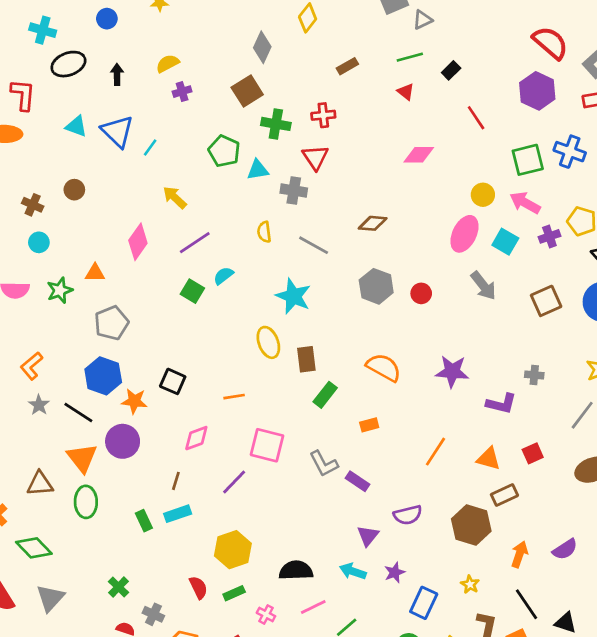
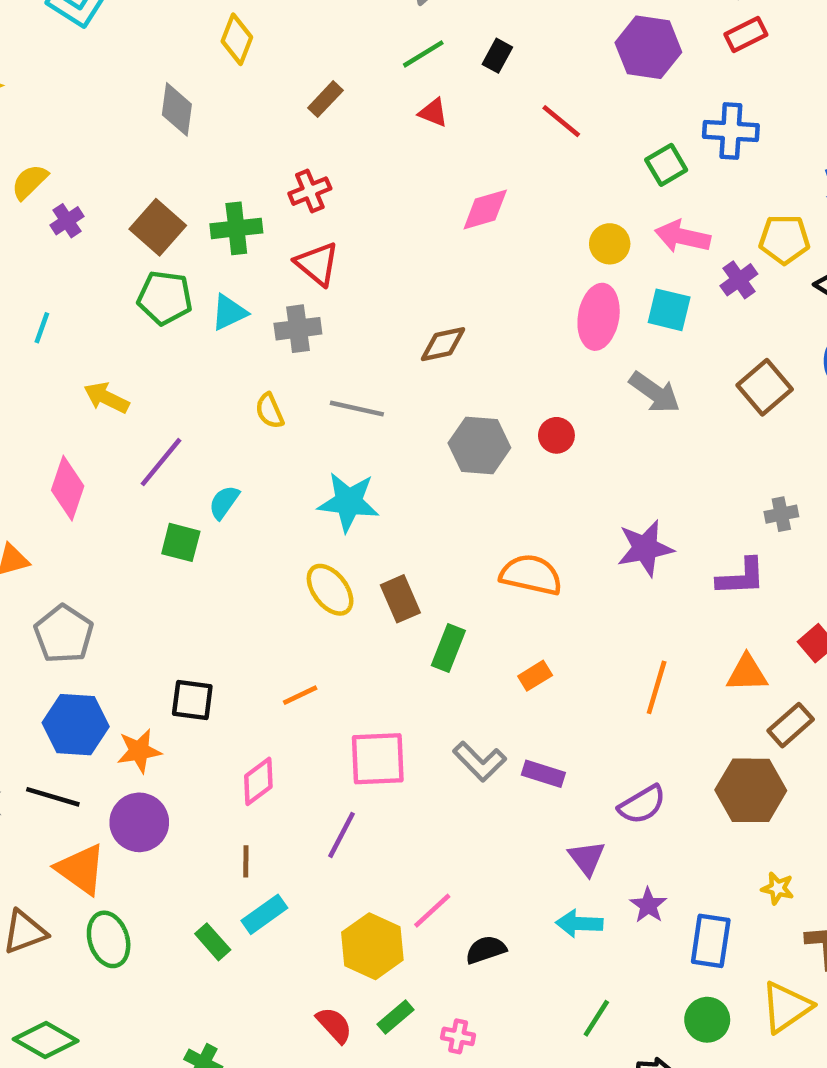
brown square: (247, 91) -> (158, 227), moved
green square: (528, 160) -> (666, 165), size x0.7
black semicircle: (296, 570) -> (486, 950), size x0.7
pink line: (313, 607) -> (432, 911), moved

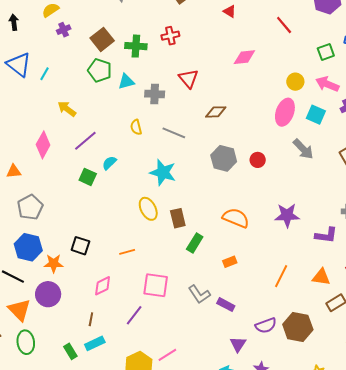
red triangle: (317, 264) -> (188, 79), moved
brown hexagon: (751, 790) -> (298, 327), moved

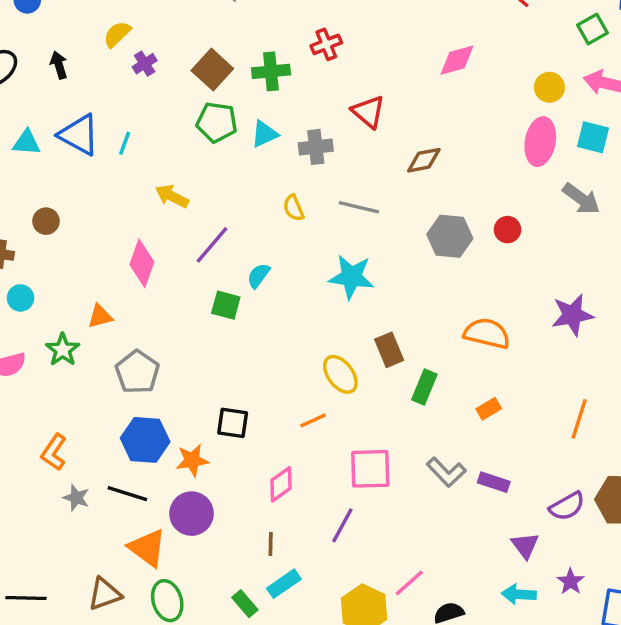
yellow ellipse: (148, 209) -> (340, 374), moved

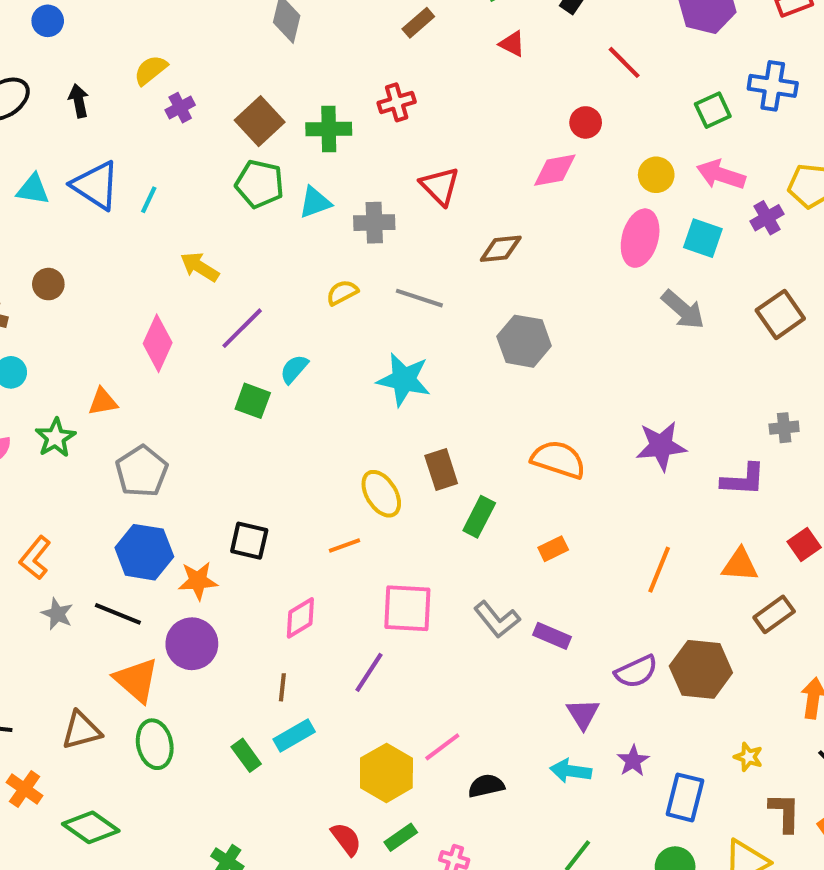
pink diamond: (457, 60) -> (555, 170), moved
yellow semicircle: (294, 208) -> (342, 293), turned 80
red circle: (507, 230) -> (586, 122), moved

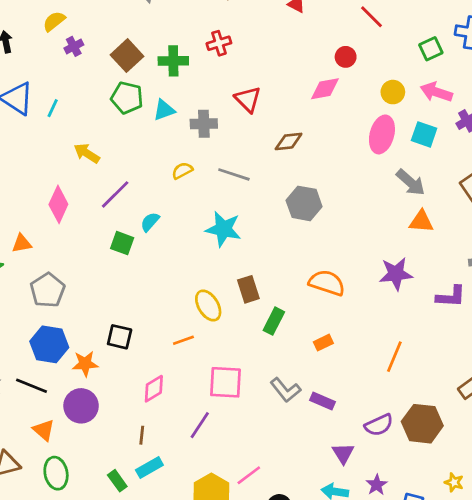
orange triangle: (740, 565) -> (421, 221), moved
orange triangle: (136, 680) -> (44, 430), size x0.7

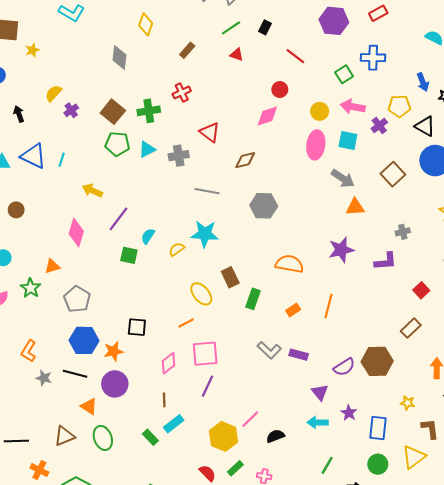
yellow semicircle: (182, 171) -> (177, 249), moved
orange line: (394, 357) -> (329, 306), moved
pink square: (226, 382) -> (205, 354), moved

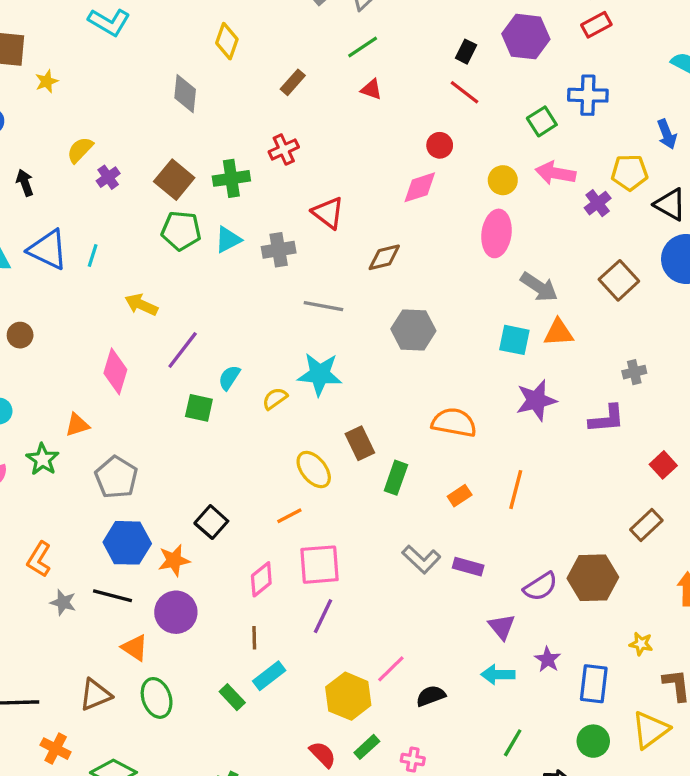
black rectangle: (265, 27) -> (466, 52), moved
cyan square: (348, 140) -> (514, 340), moved
black square: (137, 327) -> (211, 522), turned 36

